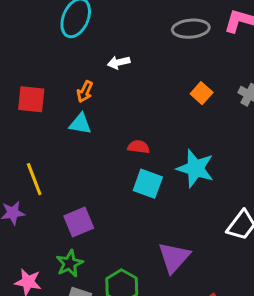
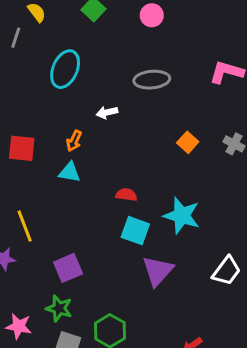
gray ellipse: (191, 29) -> (152, 80), moved
purple triangle: (174, 257) -> (158, 271), moved
green star: (70, 264) -> (59, 308), turned -30

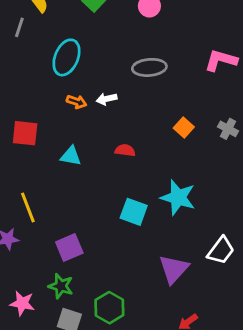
orange arrow: (74, 141) -> (76, 102), moved, turned -96
red semicircle: (126, 195) -> (125, 150), moved
purple triangle: (158, 271) -> (174, 269), moved

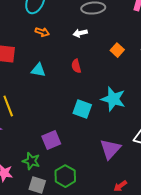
white arrow: (107, 99) -> (80, 33), moved
red semicircle: (125, 150) -> (76, 66), turned -112
purple square: (69, 248) -> (51, 140), moved

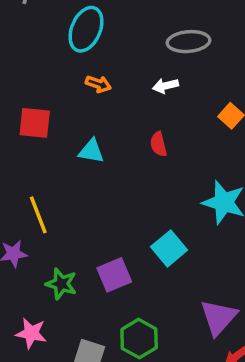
cyan square: (82, 109) -> (169, 248), moved, turned 30
purple triangle: (110, 149) -> (219, 317), moved
green star: (31, 161) -> (61, 284), moved

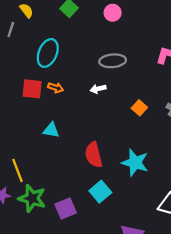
red square: (35, 123) -> (32, 89), moved
red semicircle: (158, 144) -> (94, 155), moved, size x1.6
green star: (61, 284) -> (32, 198), moved, size x1.4

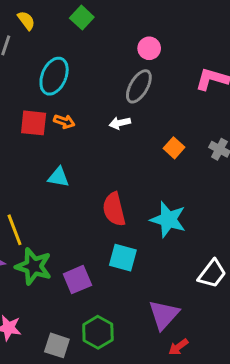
pink circle: (113, 13) -> (149, 48), moved
gray ellipse: (113, 61) -> (139, 86), turned -55
cyan square: (100, 192) -> (123, 258), turned -35

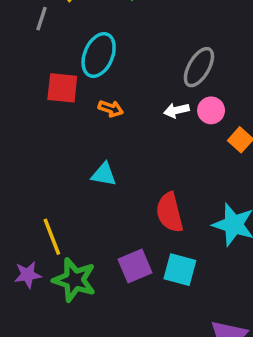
pink circle: (149, 48) -> (211, 110), moved
red square: (34, 123) -> (62, 88), moved
purple square: (77, 280) -> (135, 266), moved

